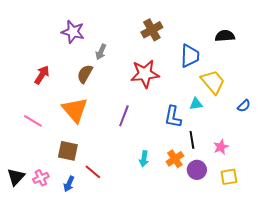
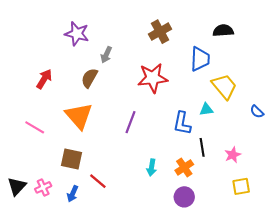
black semicircle: (225, 36) -> (223, 31), moved
blue semicircle: (244, 106) -> (257, 112), turned 88
purple circle: (197, 170) -> (184, 197), moved

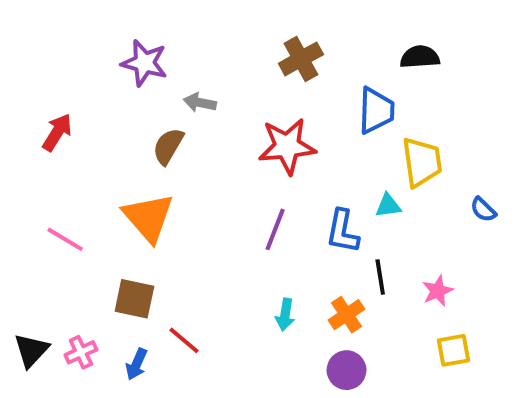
gray arrow: (106, 55) -> (200, 103), turned 77
red arrow: (44, 79) -> (57, 132), moved
yellow trapezoid: (224, 86) -> (422, 162), turned 32
purple line: (131, 122) -> (275, 229), moved

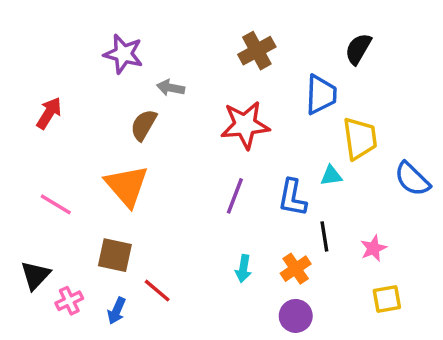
black semicircle: (420, 57) -> (358, 49), turned -56
blue semicircle: (483, 210) -> (412, 179), size x1.6
black triangle: (31, 350) -> (35, 275), moved

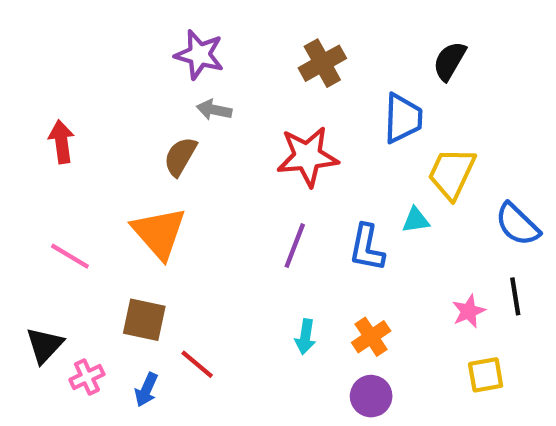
purple star: (123, 54) -> (199, 55), moved
red arrow: (49, 113) -> (61, 142), turned -40
yellow trapezoid: (360, 138) -> (452, 173), turned -147
black line: (324, 236) -> (515, 296), moved

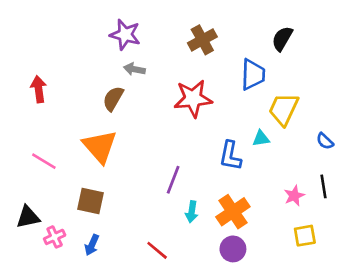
blue semicircle: (517, 224) -> (325, 141), size x0.6
purple line: (295, 246) -> (173, 180), moved
orange cross: (371, 337) -> (233, 212), size x1.4
black triangle: (45, 345) -> (28, 217), turned 35
red line: (197, 364) -> (157, 250), moved

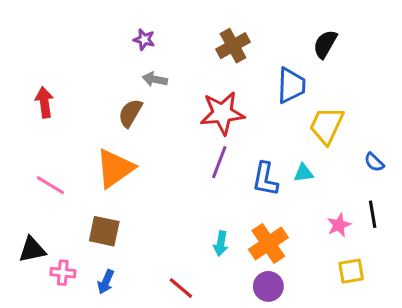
purple star: (125, 35) -> (144, 39), size x0.6
cyan triangle: (261, 138) -> (304, 173), moved
orange triangle: (100, 146) -> (115, 168), turned 36
purple line: (173, 180) -> (219, 162), moved
pink cross: (55, 237) -> (63, 273), turned 30

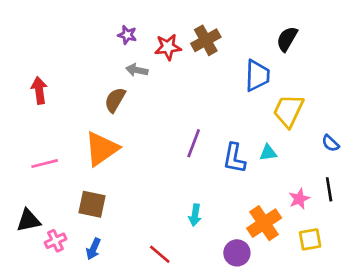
red star: (222, 113) -> (168, 47), moved, size x0.7
pink line: (51, 185) -> (45, 164), turned -45
orange cross: (268, 243) -> (264, 223), moved
pink cross: (63, 273) -> (55, 241), turned -30

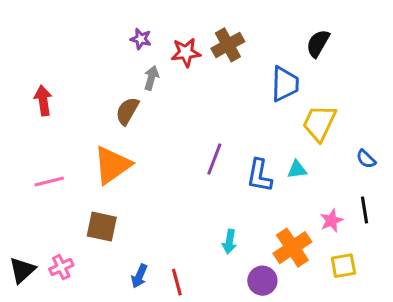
gray arrow: (137, 70) -> (151, 78), turned 95
cyan arrow: (195, 215) -> (229, 242), moved
black triangle: (28, 220) -> (22, 270), moved, turned -30
blue arrow: (93, 249) -> (139, 276), moved
red line: (160, 254) -> (177, 282), turned 35

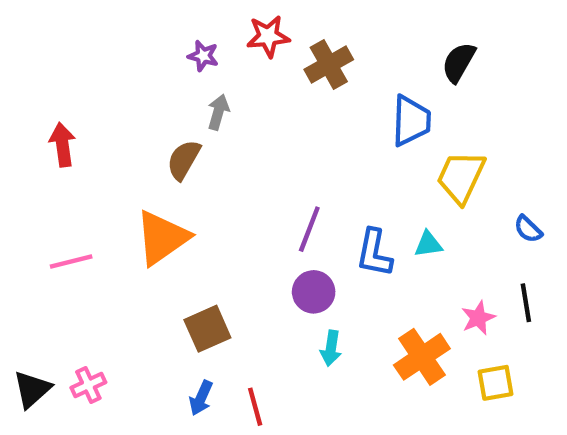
red star: (186, 52) -> (268, 36), moved
brown square: (102, 227) -> (207, 329), moved, turned -36
purple circle: (262, 281) -> (314, 292), moved

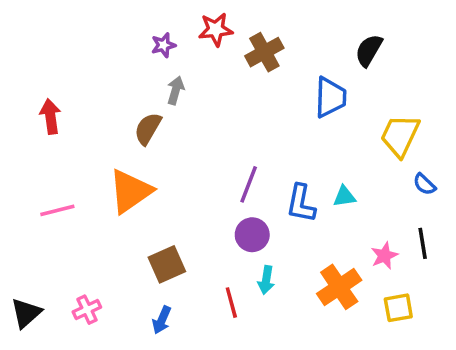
purple star: (203, 56) -> (163, 45), turned -30
yellow trapezoid: (461, 177) -> (400, 136), moved
pink cross: (88, 385) -> (87, 310), moved
red line: (255, 407) -> (231, 303), moved

